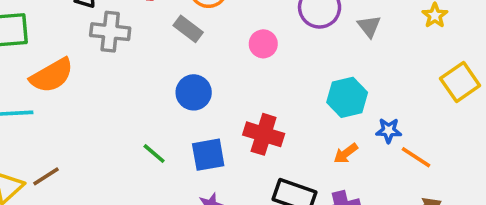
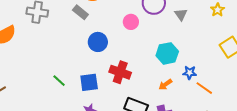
pink circle: (263, 44) -> (131, 22), moved
blue circle: (194, 92) -> (98, 42), moved

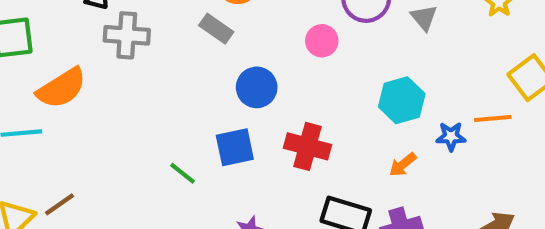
blue square: (89, 82) -> (235, 147), moved
orange line: (204, 88) -> (493, 118), moved, turned -36

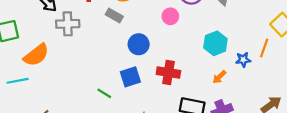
orange line: (493, 118) -> (264, 48), turned -60

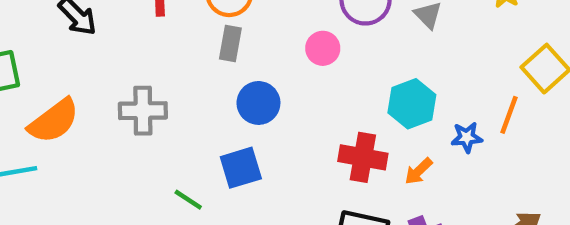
gray rectangle: (114, 16) -> (230, 43), moved, turned 70
gray cross: (68, 24) -> (143, 111), moved
red cross: (168, 73) -> (363, 157), moved

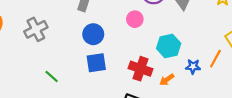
pink circle: (323, 48) -> (135, 19), moved
gray cross: (143, 111) -> (36, 29), turned -35
blue square: (241, 168) -> (96, 63), moved

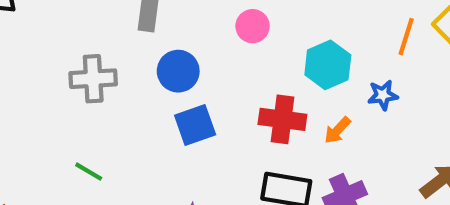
gray cross: (36, 29) -> (93, 79), moved, turned 35
orange line: (215, 59) -> (406, 37), moved
green line: (52, 76) -> (89, 172), moved

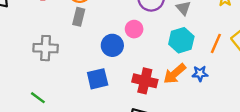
cyan hexagon: (328, 65) -> (181, 40), moved
blue circle: (178, 71) -> (112, 45), moved
orange arrow: (337, 130) -> (175, 74), moved, size x1.5

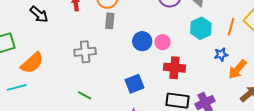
pink circle: (134, 29) -> (163, 42), moved
orange arrow: (175, 74) -> (237, 69), moved
blue square: (98, 79) -> (134, 84), moved

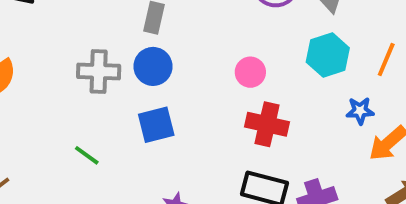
blue circle: (142, 41) -> (153, 66), moved
blue square: (134, 84) -> (156, 125), moved

